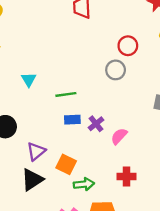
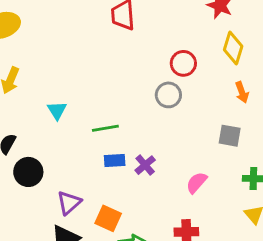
pink semicircle: (119, 136) -> (197, 183), moved

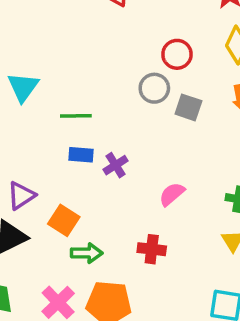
cyan triangle: (57, 110) -> (23, 87), size x1.4
gray square: (230, 136) -> (188, 107), moved

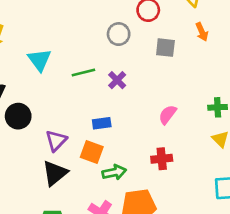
gray circle: (154, 88) -> (119, 34), moved
blue rectangle: (81, 155) -> (102, 123), moved
purple cross: (116, 165) -> (117, 80), moved

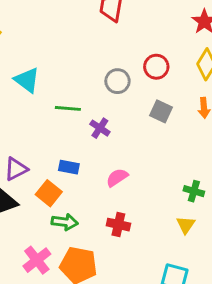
cyan triangle: (39, 60) -> (27, 80), turned -35
purple cross: (117, 80) -> (100, 128), turned -30
pink semicircle: (168, 115) -> (117, 178), moved

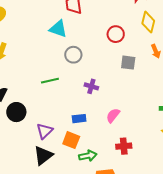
cyan triangle: (27, 80) -> (58, 29), moved
gray circle: (117, 81) -> (73, 55), moved
green line: (68, 108) -> (50, 81), moved

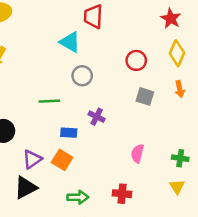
pink semicircle: (113, 115) -> (137, 154), moved, turned -35
blue rectangle: (79, 119) -> (69, 133), moved
orange square: (71, 140) -> (62, 160), moved

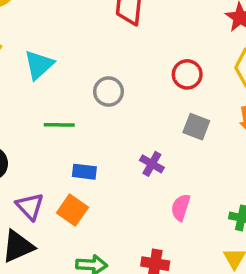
cyan triangle: (70, 42) -> (39, 65), moved, turned 45
purple cross: (97, 117) -> (152, 164), moved
purple triangle: (32, 159) -> (30, 206), turned -42

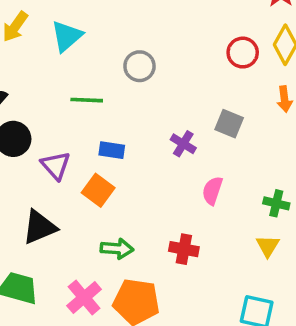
red circle: (187, 74) -> (243, 53), moved
gray square: (196, 127) -> (229, 124), moved
purple triangle: (30, 206) -> (56, 165), moved

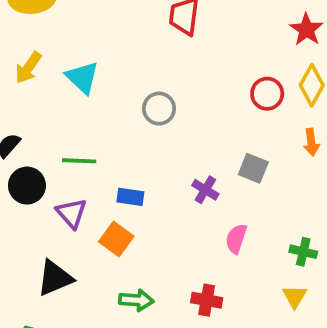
cyan triangle: (67, 36) -> (82, 77), turned -36
green line: (87, 100) -> (79, 161), moved

